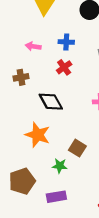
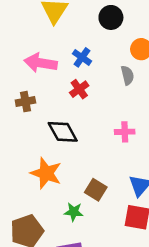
blue cross: (66, 42) -> (82, 57), turned 32
pink arrow: (33, 46) -> (41, 63), size x1.6

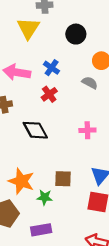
gray semicircle: (127, 75) -> (90, 83), turned -49
orange star: (46, 173) -> (21, 181), moved
brown square: (96, 190) -> (63, 179), turned -30

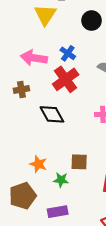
red cross: (49, 94) -> (66, 79), size x1.6
orange star: (21, 181) -> (38, 164), size x0.7

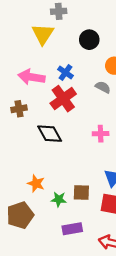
brown square: (79, 162) -> (81, 193), moved
purple rectangle: (58, 212) -> (72, 229), moved

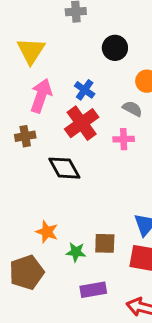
yellow triangle: (43, 34) -> (31, 51), moved
pink arrow: (32, 77) -> (41, 96), turned 100
pink cross: (101, 134) -> (124, 139), moved

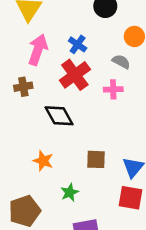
orange star: (47, 232) -> (43, 161), moved
brown square: (105, 243) -> (96, 159), moved
green star: (76, 252) -> (70, 192), turned -30

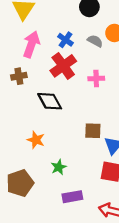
gray semicircle: (121, 62) -> (95, 41), moved
brown square: (96, 159) -> (93, 131), moved

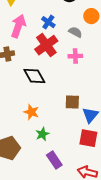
gray semicircle: (95, 41) -> (75, 32), moved
orange star: (36, 140) -> (31, 112), moved
purple rectangle: (72, 197) -> (54, 160), turned 66

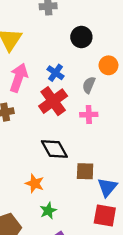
gray semicircle: (75, 32) -> (89, 85), turned -96
black diamond: (34, 76) -> (54, 149), moved

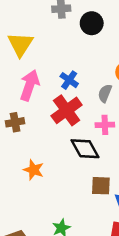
black circle: (81, 37) -> (92, 23), moved
black diamond: (54, 149) -> (85, 149), moved
orange star: (35, 184) -> (34, 170), moved

